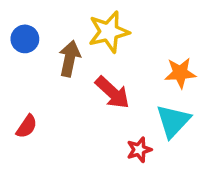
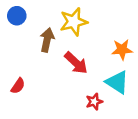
blue circle: (25, 39) -> (17, 16), moved
cyan triangle: (173, 121) -> (117, 82), turned -40

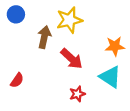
red star: (94, 102) -> (77, 94), moved

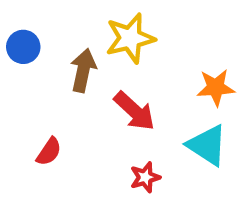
blue circle: (16, 14) -> (23, 47), moved
red semicircle: (17, 80) -> (49, 152), moved

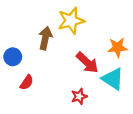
blue circle: (23, 47) -> (13, 57), moved
red arrow: (134, 111) -> (87, 63), moved

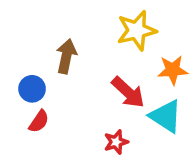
yellow star: (71, 21) -> (137, 31), moved
blue circle: (13, 57) -> (32, 89), moved

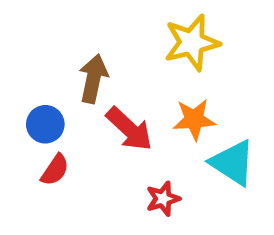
orange star: (173, 70) -> (194, 119), moved
red arrow: (128, 92) -> (129, 129), moved

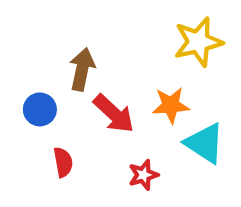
yellow star: (192, 43) -> (198, 42), moved
red semicircle: (55, 170) -> (63, 162), moved, turned -44

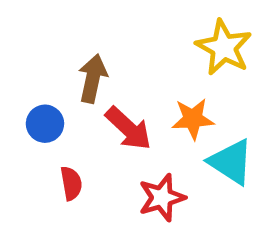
yellow star: (198, 42) -> (224, 47), turned -30
red star: (143, 175) -> (162, 198), size x1.4

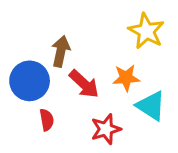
blue circle: (45, 124) -> (30, 81), size x1.6

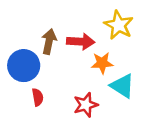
red arrow: (84, 84) -> (81, 42), moved, turned -40

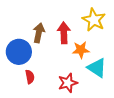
red arrow: (81, 42) -> (64, 33), turned -95

